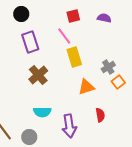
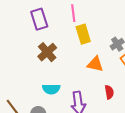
pink line: (64, 36) -> (73, 13), turned 30
orange triangle: (86, 87) -> (95, 64), turned 30

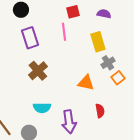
yellow rectangle: (83, 34) -> (98, 42), moved

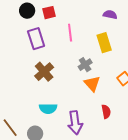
red square: (73, 12) -> (49, 13), moved
gray cross: (108, 63) -> (85, 65), moved
orange triangle: (86, 83) -> (92, 84), turned 36

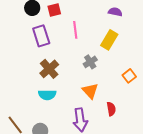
yellow rectangle: (104, 43) -> (109, 40), turned 48
orange triangle: (92, 84) -> (90, 91), moved
cyan semicircle: (48, 109) -> (47, 95), moved

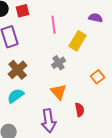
purple semicircle: (115, 12) -> (96, 18), moved
pink line: (75, 30) -> (54, 25), moved
cyan semicircle: (47, 95) -> (16, 96), turned 144

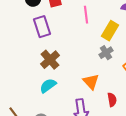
gray cross: (59, 63) -> (106, 53), moved

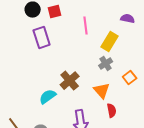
brown cross: (50, 60) -> (70, 81), moved
orange triangle: (91, 82) -> (102, 91), moved

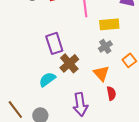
purple rectangle: (42, 38) -> (54, 43), moved
yellow rectangle: (110, 42) -> (109, 24), turned 54

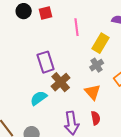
yellow rectangle: (109, 24) -> (101, 43), turned -54
red semicircle: (111, 93) -> (96, 118), moved

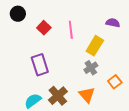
red square: (46, 13) -> (44, 28), moved, turned -32
brown cross: (61, 82) -> (58, 96), moved

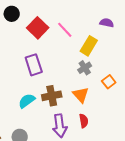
red square: (44, 28) -> (38, 28), size x1.5
pink line: (71, 30) -> (65, 30), turned -36
brown cross: (58, 96) -> (52, 96), turned 30

